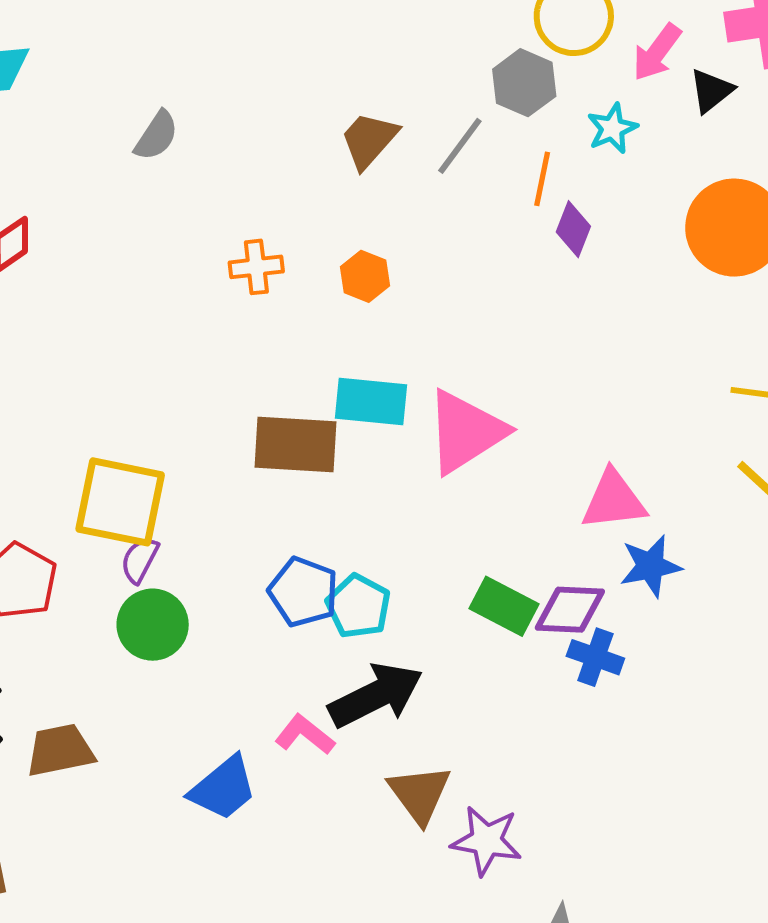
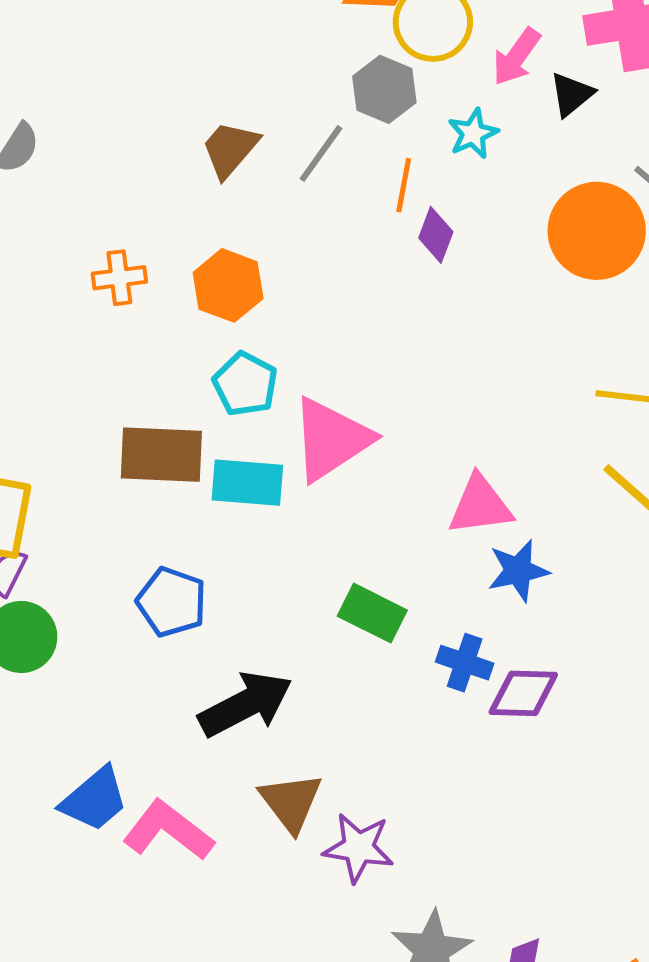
orange hexagon: (365, 276) -> (228, 285), size x1.4
cyan rectangle: (371, 402) -> (247, 483), moved
cyan pentagon: (358, 606) -> (245, 384), moved
purple diamond: (570, 610) -> (523, 693), moved
pink L-shape: (305, 735) -> (168, 830), moved, size x1.5

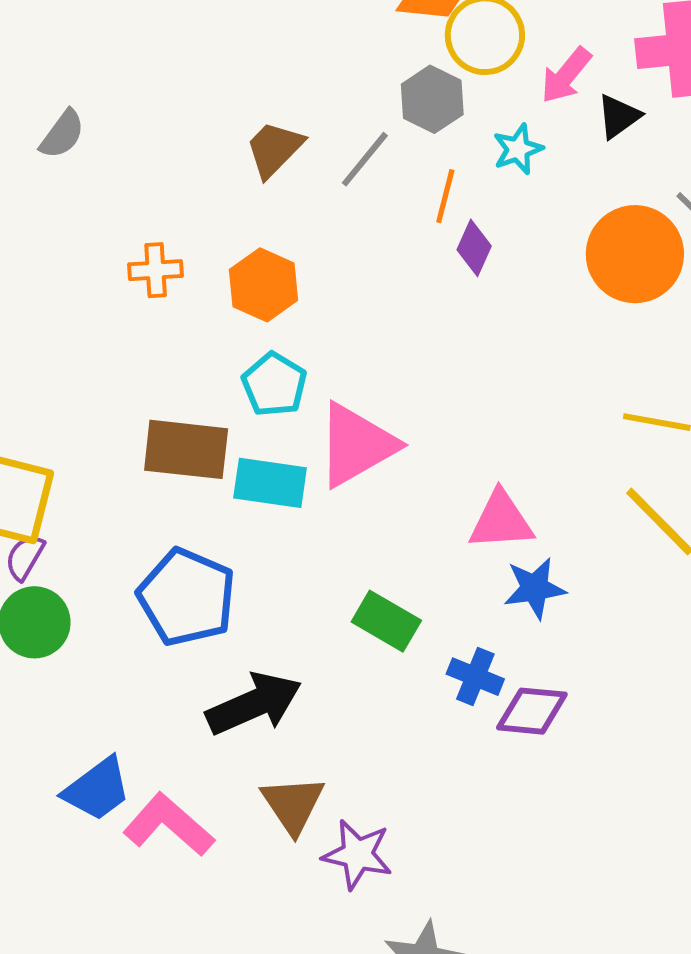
blue pentagon: (172, 602) -> (187, 597), size x1.4

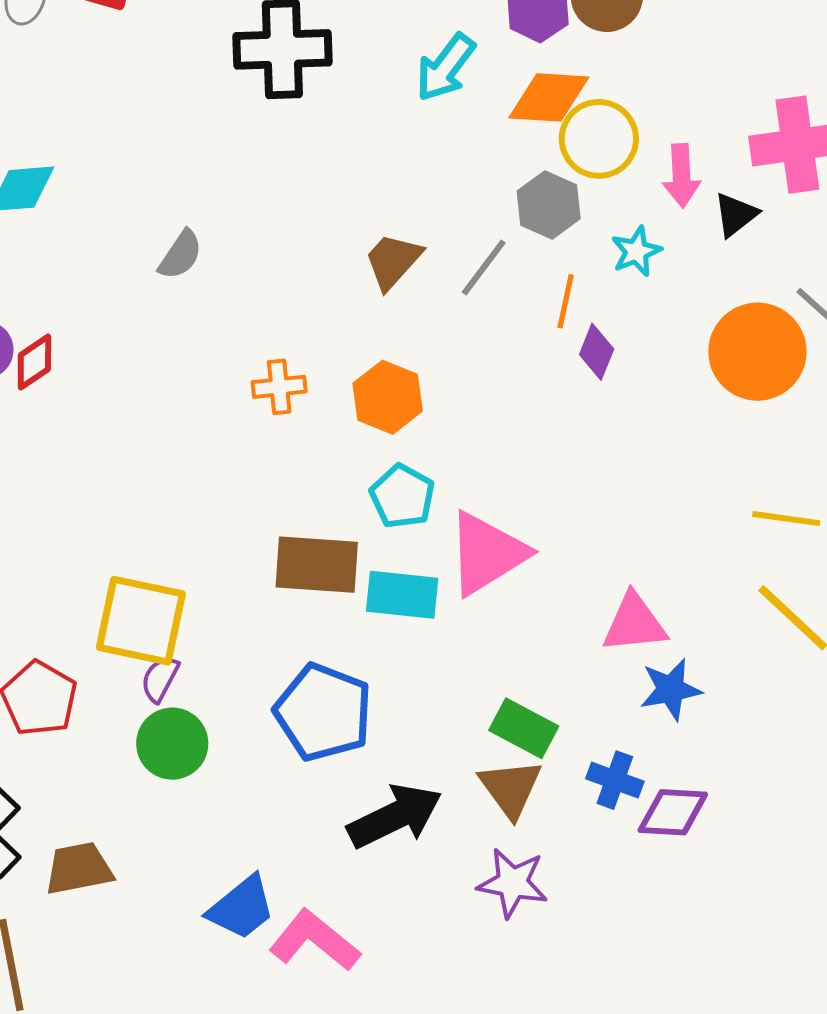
pink arrow: (566, 75) -> (681, 176), turned -40
brown triangle: (293, 805) -> (510, 788), moved
purple star: (357, 854) -> (513, 883), moved

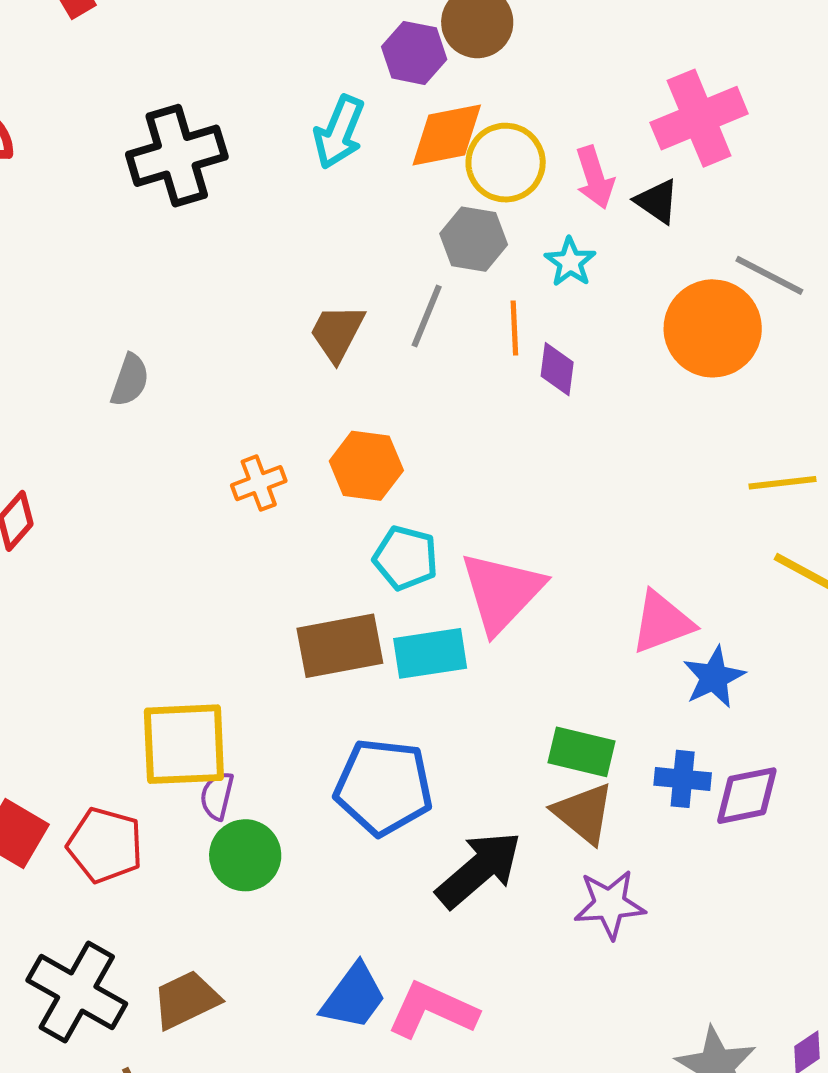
black triangle: (736, 215) -> (657, 201), turned -33

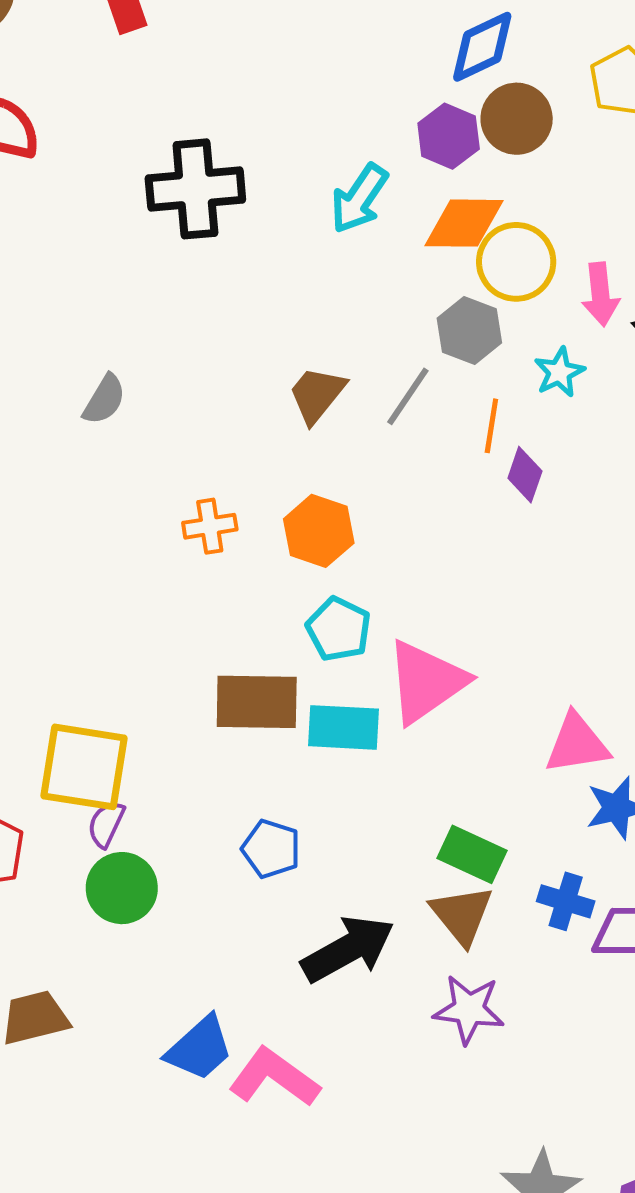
blue pentagon: (384, 787) -> (271, 849), size x0.6

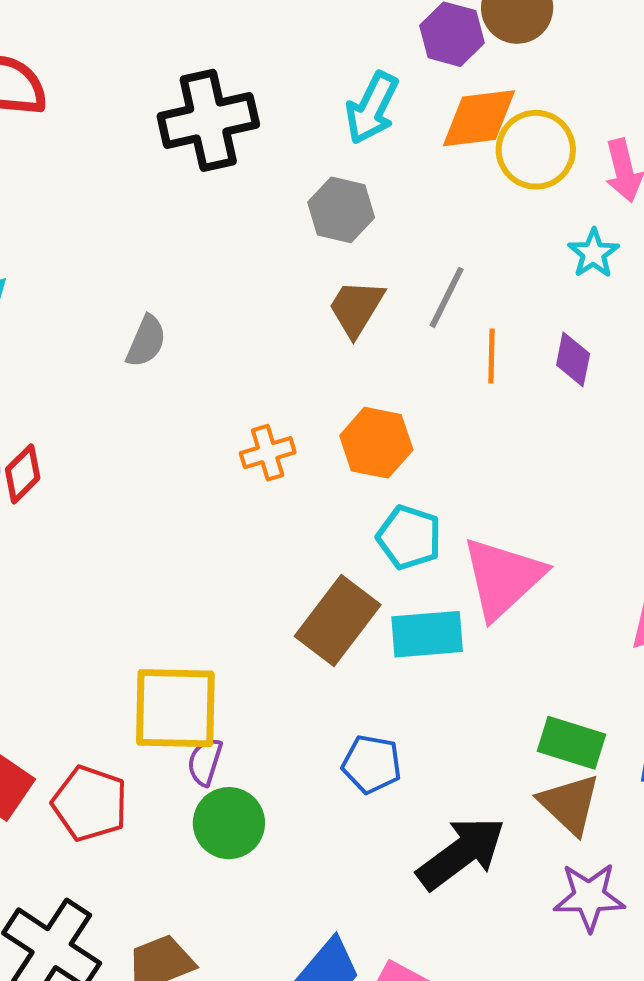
gray hexagon: (469, 330) -> (341, 210), moved
orange line: (491, 426) -> (492, 356), moved
brown rectangle: (257, 702) -> (338, 620), turned -46

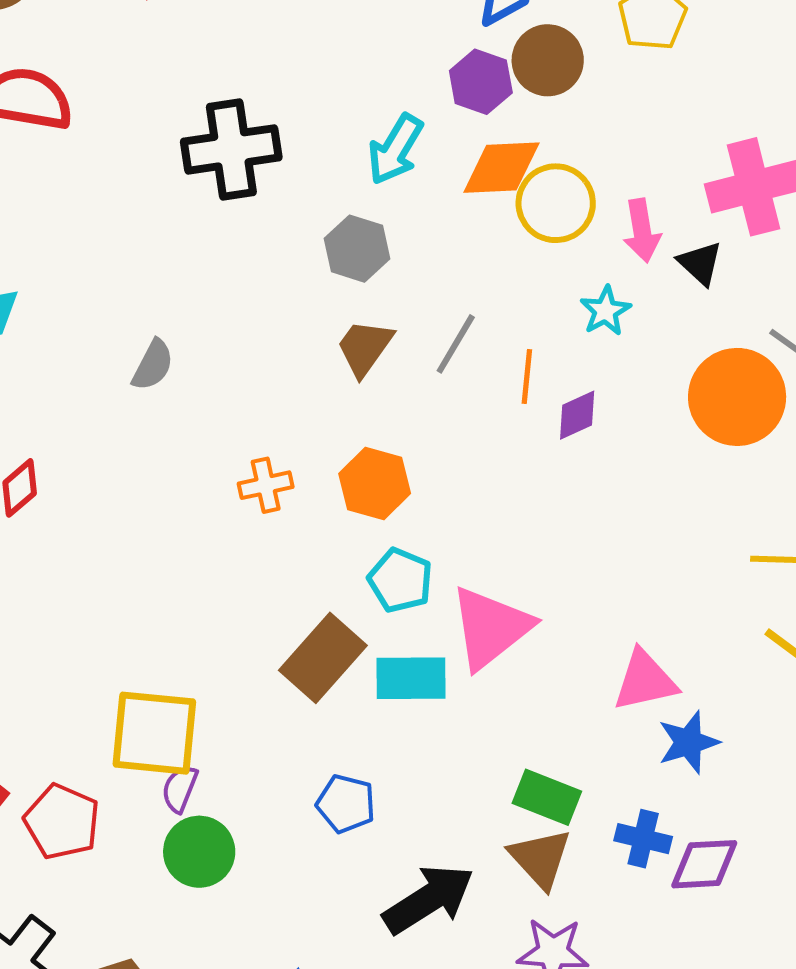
orange line: (492, 356) -> (527, 376), moved
purple diamond: (573, 359) -> (577, 415), turned 50

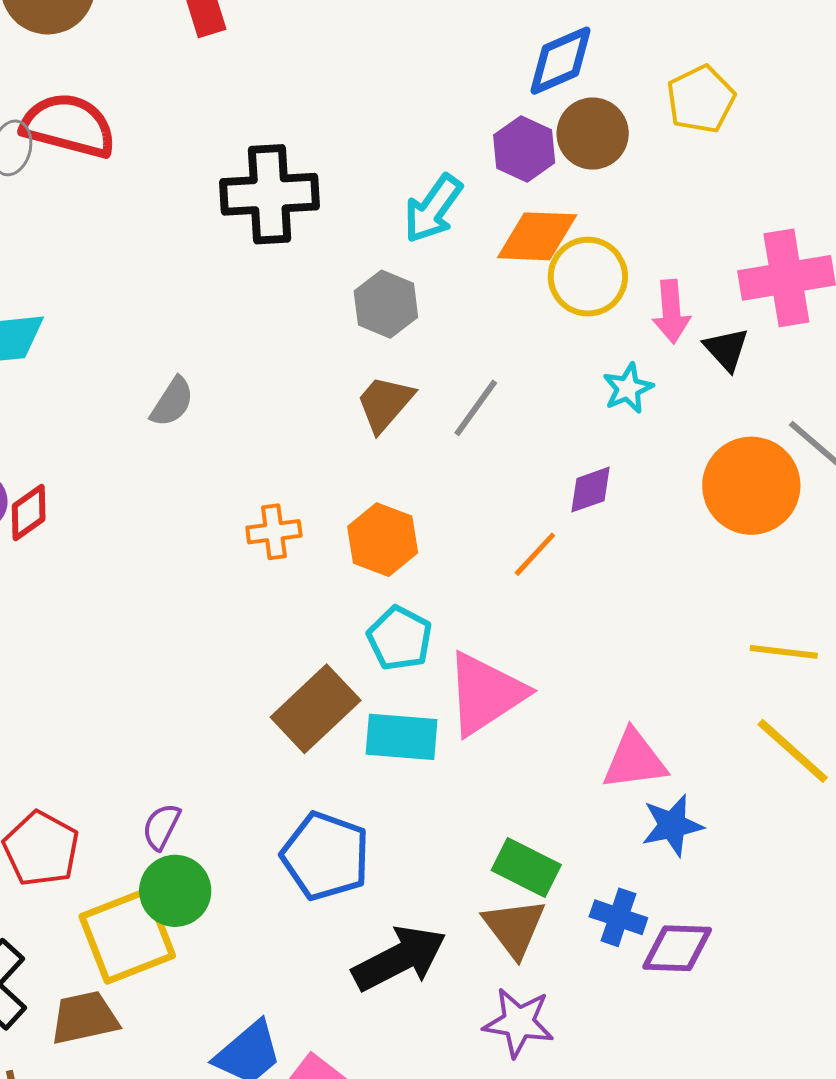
orange line: (527, 376) -> (535, 554), moved, turned 32
yellow square: (154, 733) -> (127, 936), moved, turned -32
blue pentagon: (346, 804) -> (326, 856), size x1.5

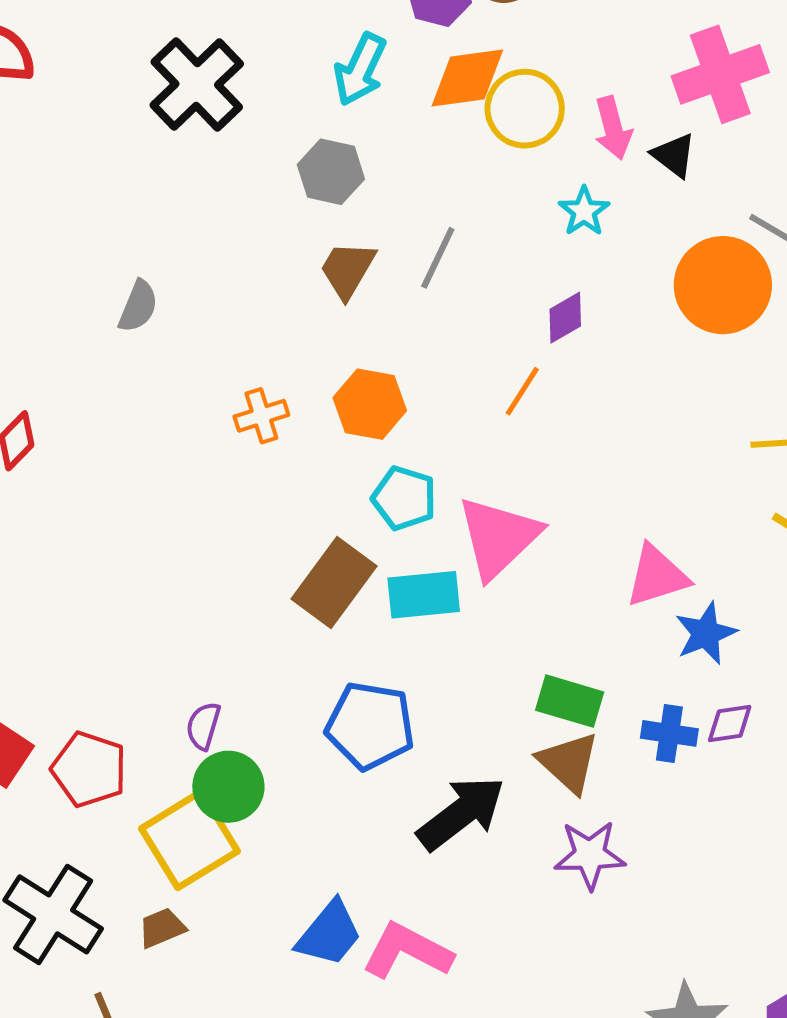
black cross: (270, 194) -> (197, 84), turned -30
purple diamond: (677, 948) -> (730, 724), moved, size x0.7
brown trapezoid: (84, 1018) -> (162, 928), size x0.7

